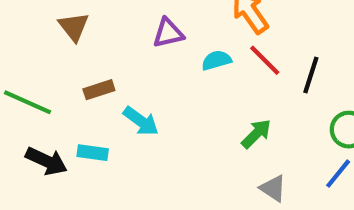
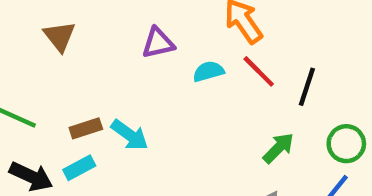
brown rectangle: (99, 90) -> (86, 128), moved
green arrow: (256, 134) -> (278, 148), moved
cyan rectangle: (93, 153) -> (79, 168), turned -36

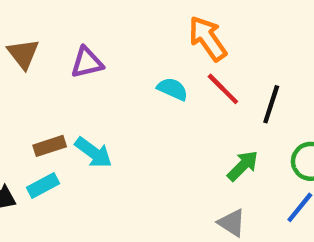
purple triangle: (158, 43) -> (87, 63), moved
cyan semicircle: (208, 71) -> (172, 89), turned 40

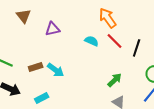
brown triangle: (23, 54) -> (24, 16), moved
green arrow: (243, 166) -> (115, 80), moved
cyan rectangle: (43, 185) -> (42, 98), moved

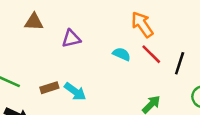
brown triangle: (24, 16) -> (34, 22), turned -49

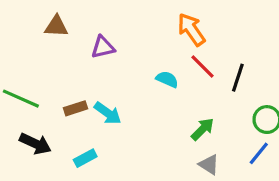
cyan semicircle: (122, 54) -> (167, 79), moved

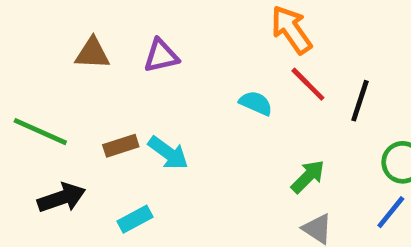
brown triangle: (56, 26) -> (92, 53), moved
black arrow: (35, 144) -> (62, 198), turned -44

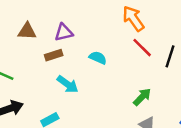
cyan semicircle: (256, 103) -> (98, 58), moved
brown rectangle: (121, 146) -> (54, 55), moved

